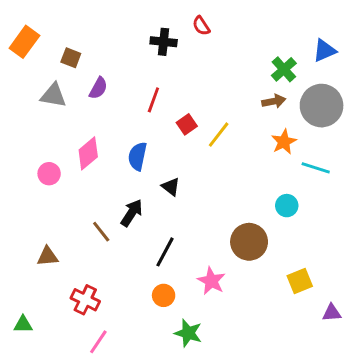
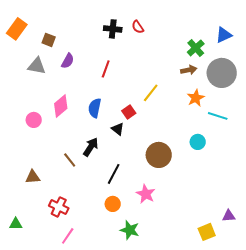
red semicircle: (201, 26) -> (138, 27), moved
red square: (187, 124) -> (129, 112), moved
brown circle: (249, 242) -> (159, 155), moved
yellow square: (300, 281) -> (207, 232), moved

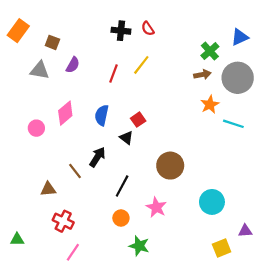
yellow line: (151, 93) -> (141, 65), moved
cyan circle: (198, 142) -> (212, 202), moved, size x1.5
brown triangle: (33, 177) -> (48, 189), moved

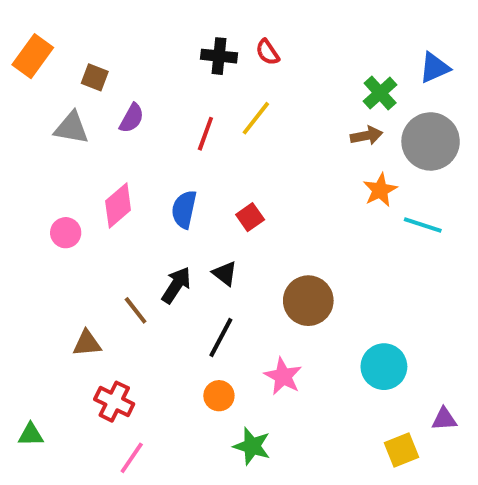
black triangle: (126, 138) -> (225, 273), moved

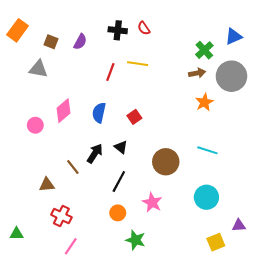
purple semicircle: (132, 118) -> (80, 42), moved
yellow line: (256, 118) -> (138, 64), turned 60
cyan line: (423, 225) -> (207, 150), moved

